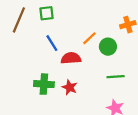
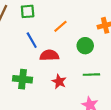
orange line: (89, 38) -> (60, 26), moved
red star: (70, 87) -> (59, 81), moved

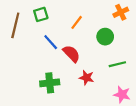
red semicircle: (49, 55) -> (71, 54), turned 60

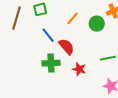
green circle: (105, 37) -> (97, 24), moved
green cross: (50, 83) -> (51, 63), moved

